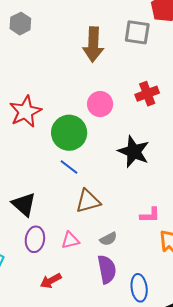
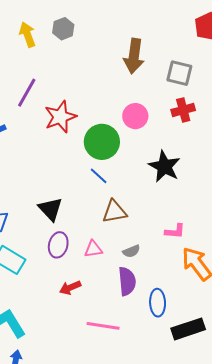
gray square: (137, 32) -> (179, 73), moved

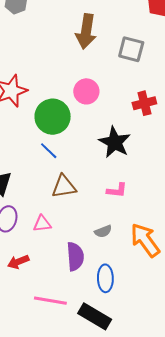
red cross: (183, 110) -> (144, 103), moved
pink L-shape: (175, 231) -> (117, 190), moved
gray semicircle: (131, 251) -> (103, 231), moved
black rectangle: (188, 329) -> (95, 316), moved, turned 48

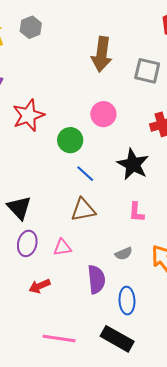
green circle: (53, 117) -> (70, 140), size x0.7
blue line: (49, 151) -> (85, 174), moved
pink L-shape: (117, 190) -> (136, 212), turned 90
pink line: (50, 301) -> (59, 339), moved

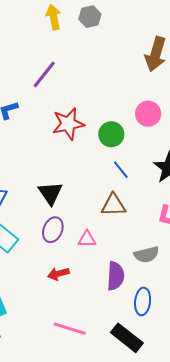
red star: (28, 115) -> (68, 124), moved
gray semicircle: (124, 254) -> (146, 255), size x1.4

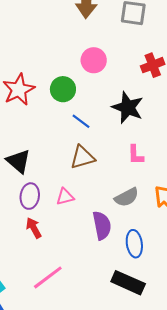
red arrow: (58, 274) -> (34, 228), moved, turned 90
pink line: (70, 329) -> (48, 277), moved, turned -40

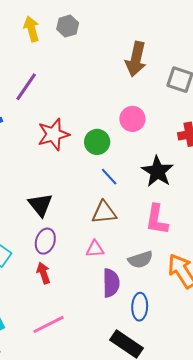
pink L-shape: (136, 155) -> (157, 219), size x1.5
pink triangle: (65, 197) -> (95, 249), moved

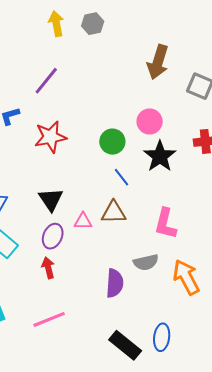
red star: (53, 134) -> (50, 137), moved
black star: (157, 171) -> (160, 156), moved
pink triangle: (95, 249) -> (83, 221), moved
blue ellipse: (140, 307) -> (162, 337), moved

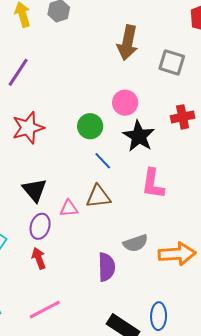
pink L-shape: (165, 224) -> (153, 184), moved
orange arrow: (186, 277) -> (177, 254), turned 120

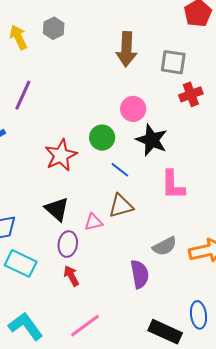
red cross: (183, 117) -> (191, 94), moved
red star: (28, 128) -> (61, 155), moved

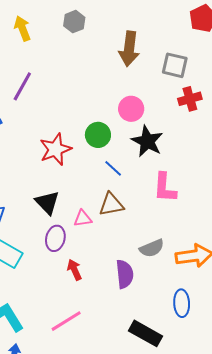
gray hexagon: (54, 28) -> (74, 22), moved
red arrow: (71, 276) -> (74, 270), moved
blue ellipse: (198, 315) -> (182, 303), moved

